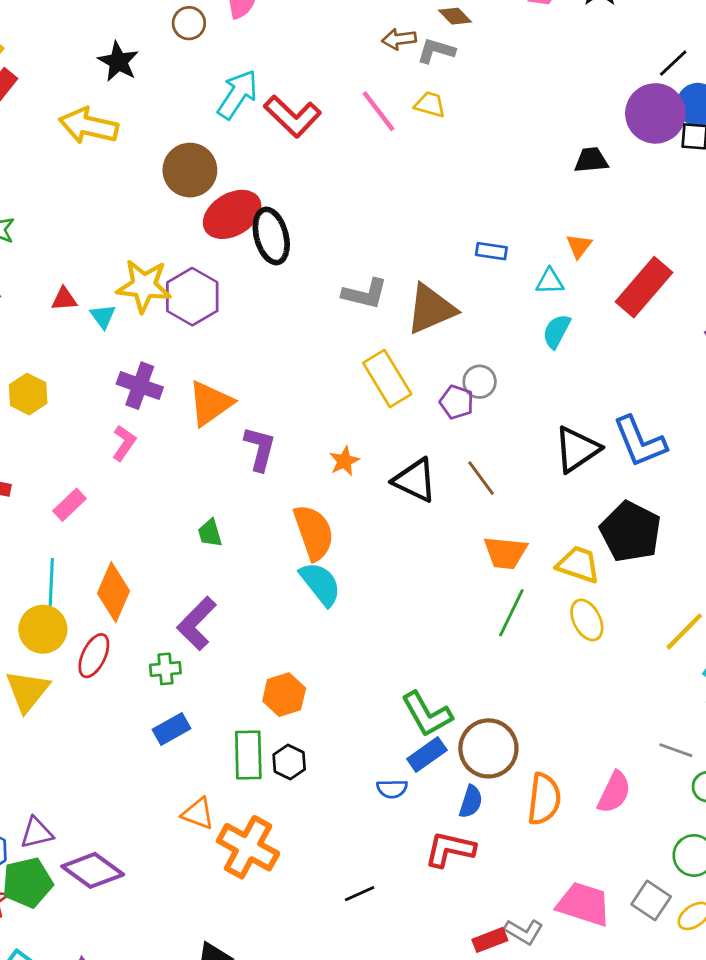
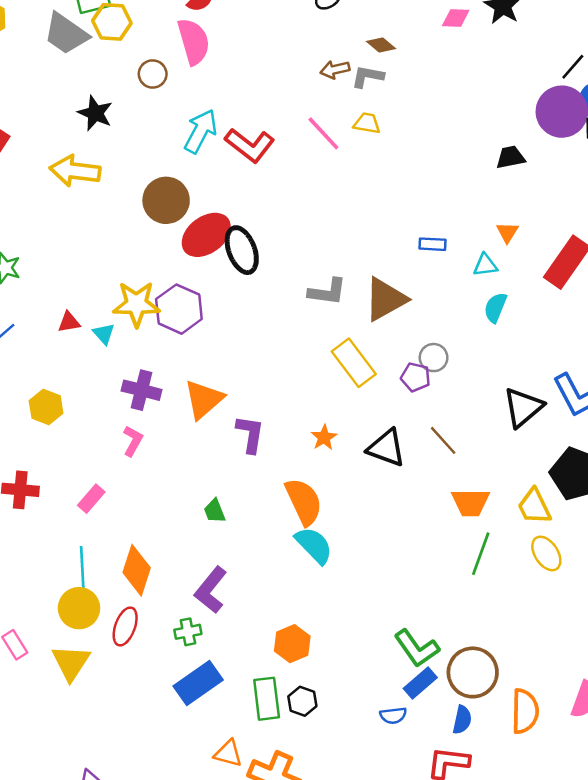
yellow trapezoid: (578, 564) -> (534, 506), turned -129
blue rectangle: (171, 729) -> (198, 683), size x1.5

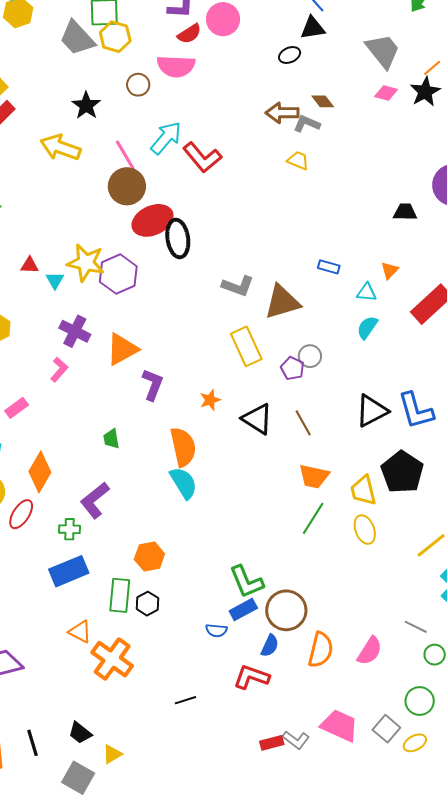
pink semicircle: (194, 42) -> (176, 66), turned 96
brown arrow: (335, 70) -> (282, 113), size x1.4
pink line: (323, 133) -> (125, 155), moved

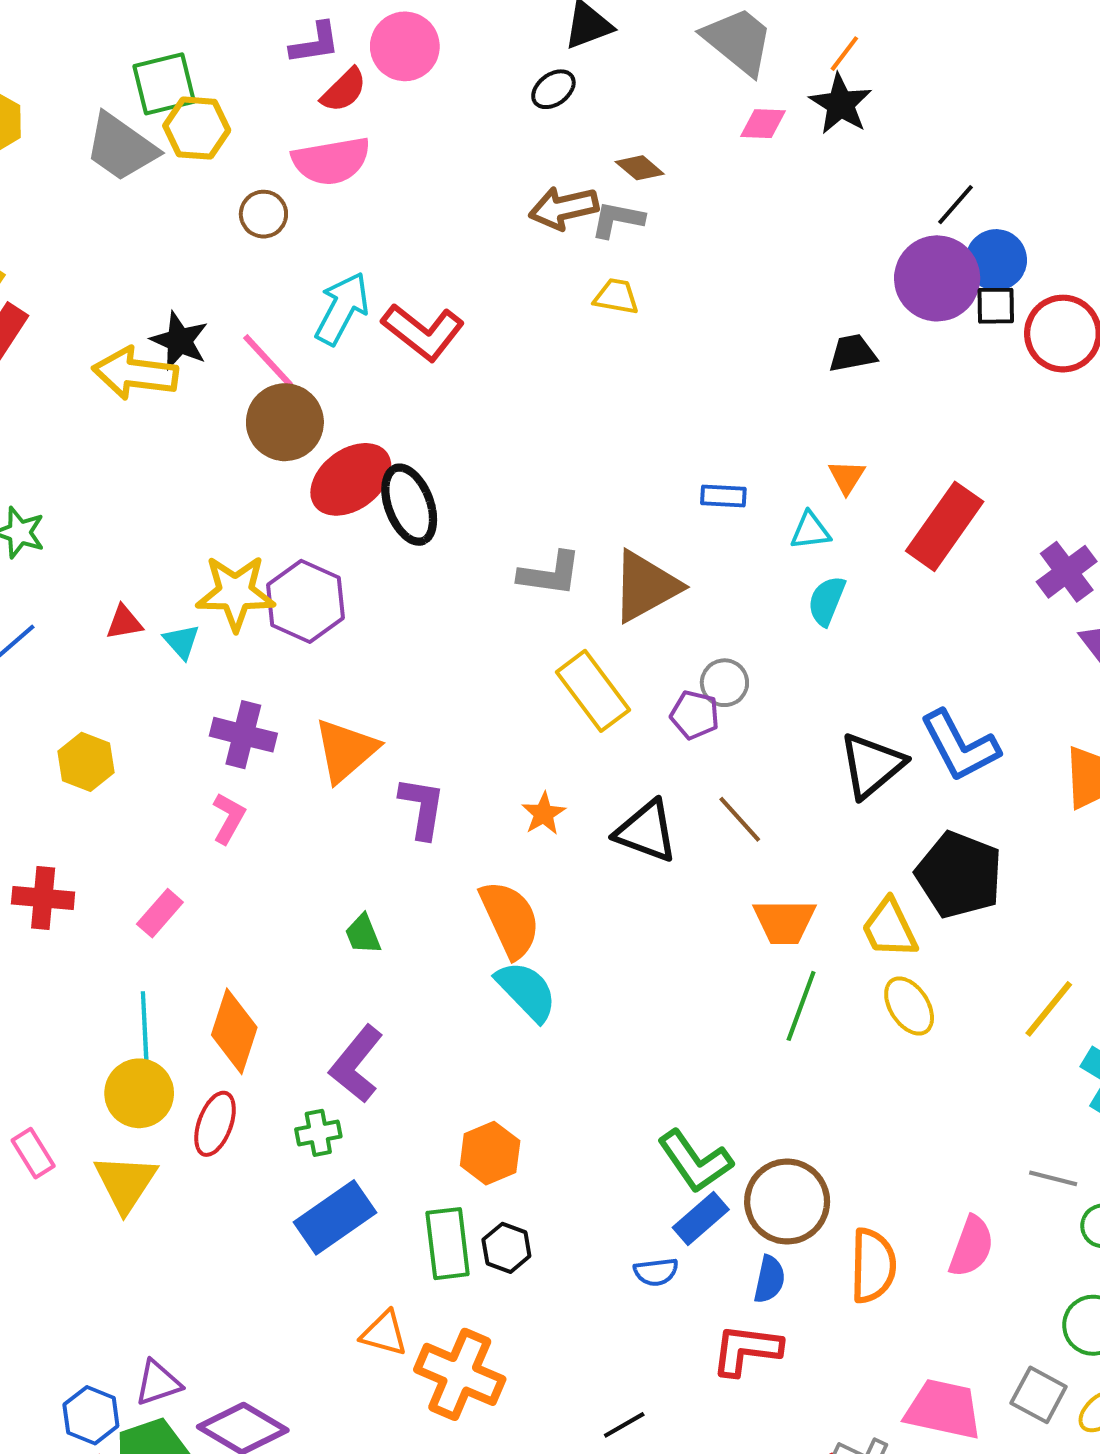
black star: (86, 106) -> (179, 341), moved

